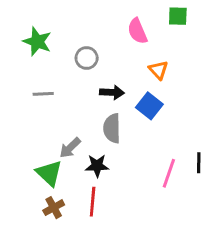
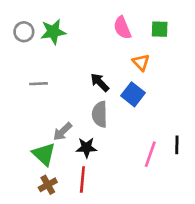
green square: (178, 16) -> (160, 29), moved
green star: (37, 42) -> (53, 32), moved, turned -30
gray circle: (87, 58) -> (24, 32), moved
black arrow: (112, 92) -> (100, 82), turned -138

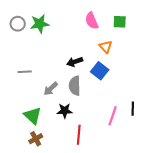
black arrow: (100, 82) -> (75, 62), turned -63
gray line: (39, 84) -> (25, 72), moved
gray arrow: (62, 132) -> (51, 89), moved
red line: (82, 179) -> (79, 135), moved

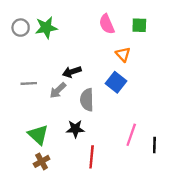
black arrow: (75, 62) -> (72, 72), moved
gray arrow: (51, 89) -> (58, 90), moved
black line: (133, 109) -> (154, 145), moved

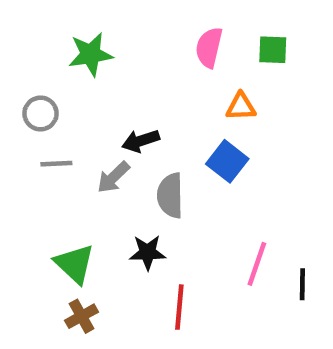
pink semicircle: (107, 24) -> (209, 47), turned 36
gray circle: (21, 28) -> (40, 114), moved
orange triangle: (123, 54) -> (241, 107), turned -49

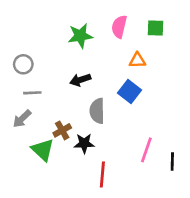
green star: (91, 54) -> (80, 36), moved
gray arrow: (113, 177) -> (22, 119), moved
brown cross: (81, 316) -> (62, 130), moved

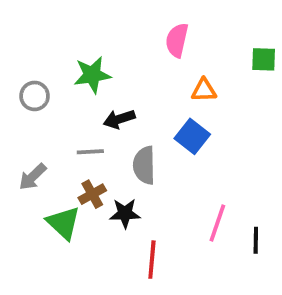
green square: (155, 28) -> (264, 59), moved
green star: (80, 36) -> (92, 75), moved
gray line: (32, 93) -> (90, 152), moved

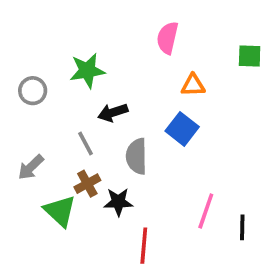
gray line: (90, 152) -> (86, 144), turned 65

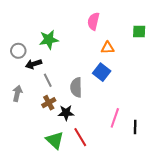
black arrow: (113, 113) -> (34, 64), moved
gray arrow: (31, 167) -> (17, 93), turned 147
green triangle: (60, 211) -> (55, 140), moved
red line: (144, 246) -> (80, 137), turned -36

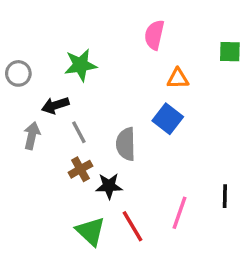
gray circle: (18, 51) -> (18, 73), moved
gray arrow: (17, 93) -> (32, 136), moved
pink line: (115, 118) -> (180, 213), moved
black line: (135, 127) -> (225, 196), moved

